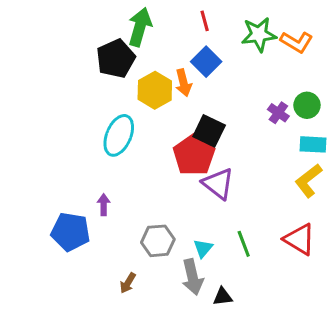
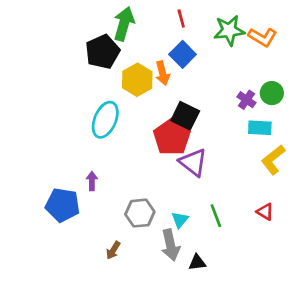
cyan rectangle: (313, 144) -> (260, 128), moved
red triangle: (299, 239) -> (265, 212), size x0.6

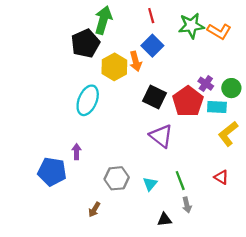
green circle: (272, 93) -> (231, 88), moved
red pentagon: (172, 137) -> (188, 101), moved
gray arrow: (171, 245) -> (187, 205), moved, size x0.6

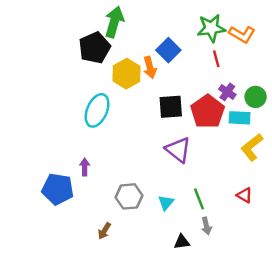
red line: (151, 16) -> (216, 59), moved
black square: (155, 97) -> (171, 107), turned -30

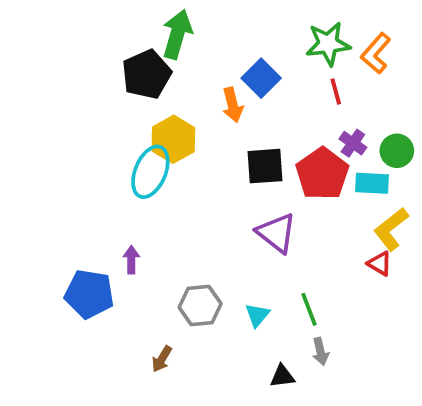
orange L-shape: (242, 34) -> (376, 53), turned 100
yellow hexagon: (127, 74) -> (173, 139), moved
red triangle: (244, 195) -> (380, 263), moved

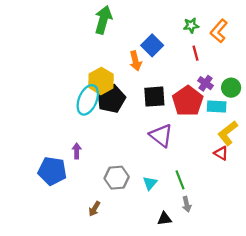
green star: (328, 44) -> (191, 25), size x0.6
black pentagon: (147, 74) -> (111, 99), moved

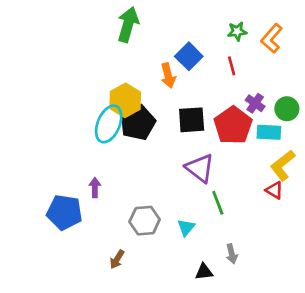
red line: (196, 53) -> (232, 66), moved
green line: (180, 180) -> (218, 203), moved

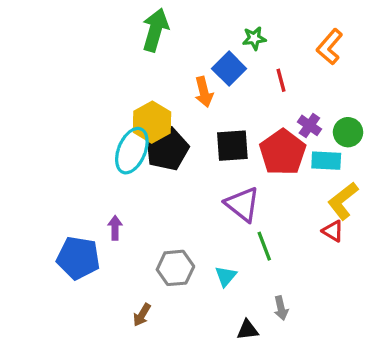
green star: (237, 31) -> (254, 38), moved

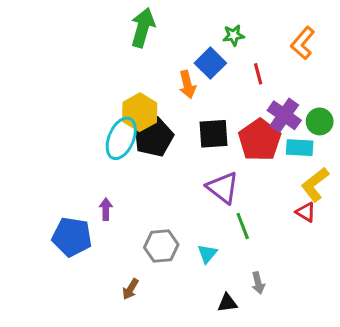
purple cross: (309, 125) -> (284, 115), size x1.5

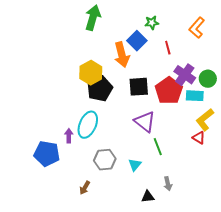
orange arrow: (187, 85) -> (122, 55), size x1.4
cyan ellipse: (121, 138) -> (88, 125), moved

